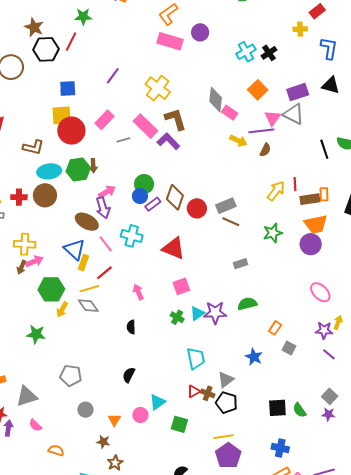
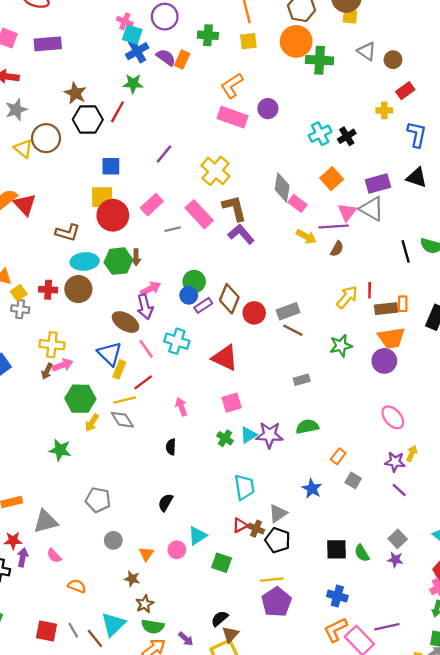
purple L-shape: (168, 141) -> (241, 234), moved

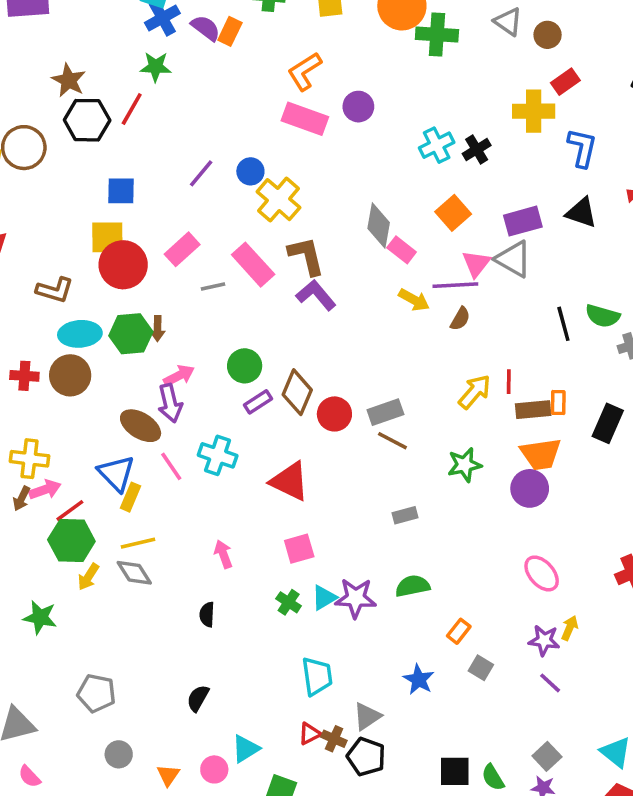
yellow cross: (384, 110) -> (534, 111), size x1.6
blue circle: (189, 295) -> (250, 171), moved
red line: (143, 382) -> (70, 511), moved

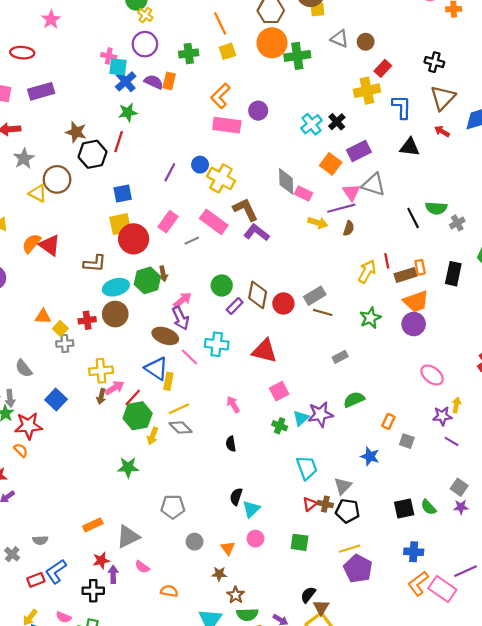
purple rectangle: (523, 221) -> (359, 151), moved
cyan triangle: (245, 749) -> (251, 509), moved

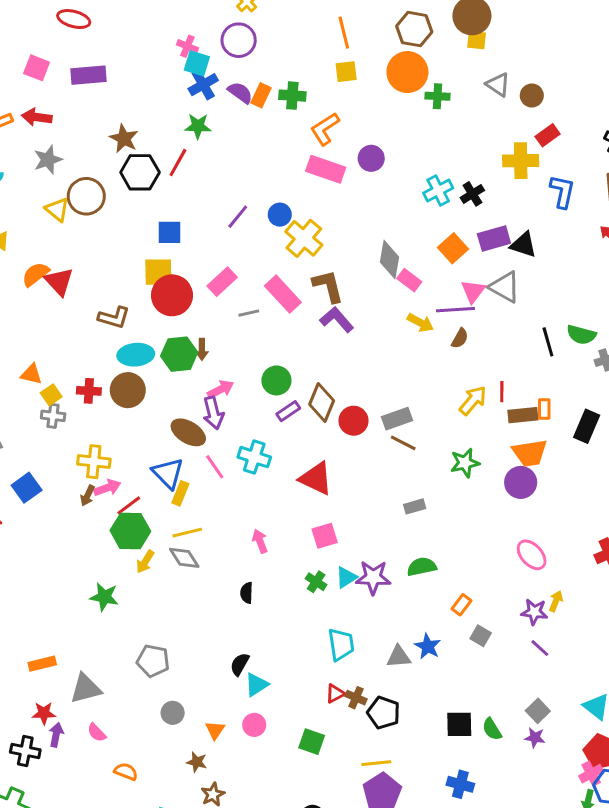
green cross: (189, 54) -> (292, 96), moved
green cross: (297, 56) -> (437, 96), size x0.7
black triangle: (410, 147) -> (523, 245), moved
gray triangle: (343, 486) -> (399, 657), moved, turned 30

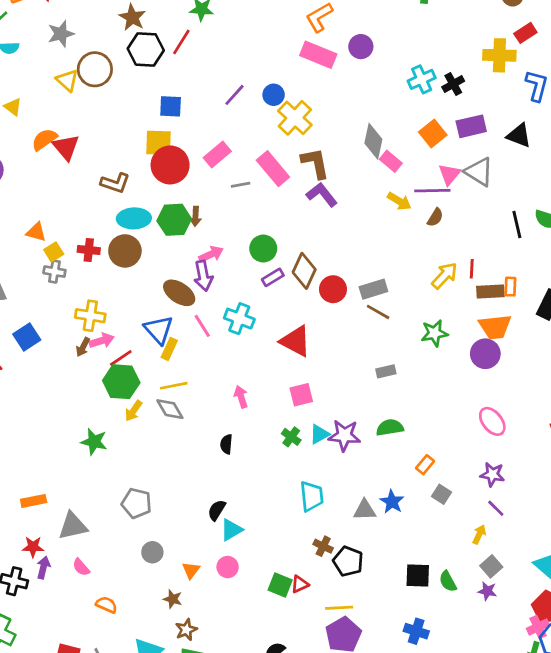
black triangle: (523, 245) -> (519, 135), moved
yellow arrow: (556, 601) -> (479, 534), moved
red triangle: (335, 694) -> (300, 584), moved

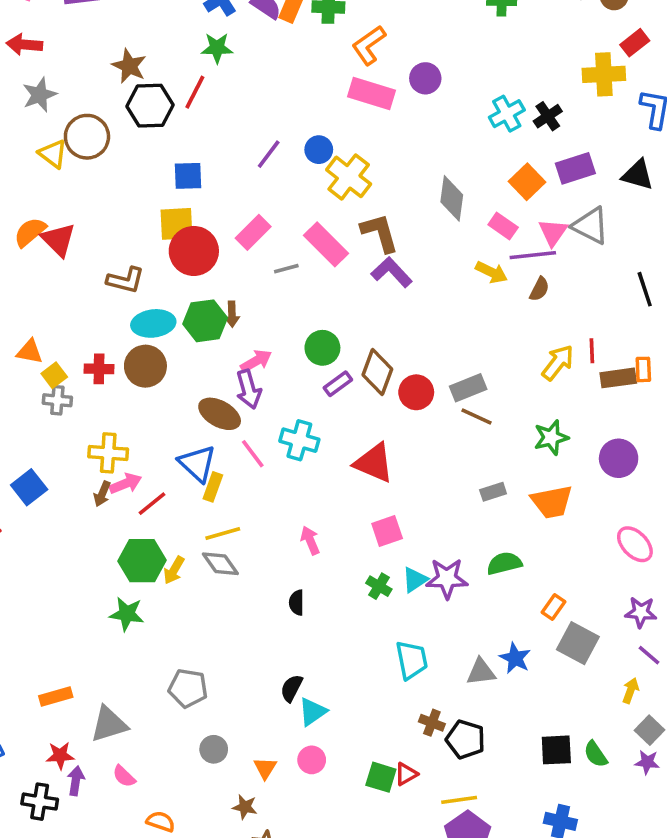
pink rectangle: (391, 161) -> (503, 226), moved
orange trapezoid: (495, 327) -> (552, 502), moved
green hexagon: (121, 382) -> (142, 561), moved
gray square: (442, 494) -> (578, 643), size x1.6

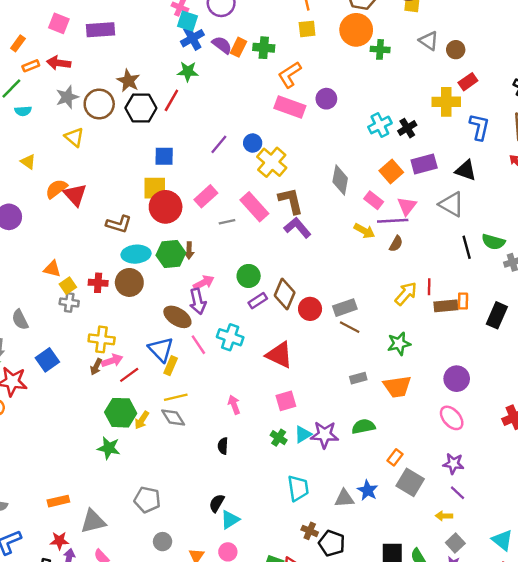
brown circle: (87, 137) -> (99, 104), moved
gray triangle: (590, 226) -> (451, 204), moved
purple circle: (619, 458) -> (457, 379), moved
yellow arrow: (631, 691) -> (444, 516), turned -112

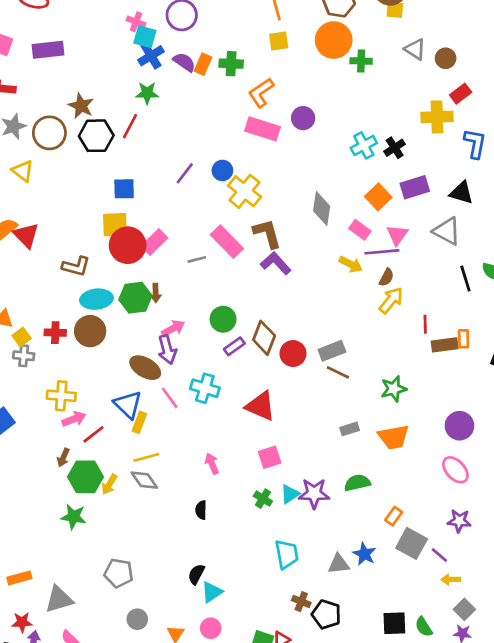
pink rectangle: (206, 196) -> (155, 242), moved
yellow arrow: (406, 294) -> (391, 300), moved
brown arrow: (96, 367) -> (63, 457), moved
purple line: (457, 493) -> (439, 555), moved

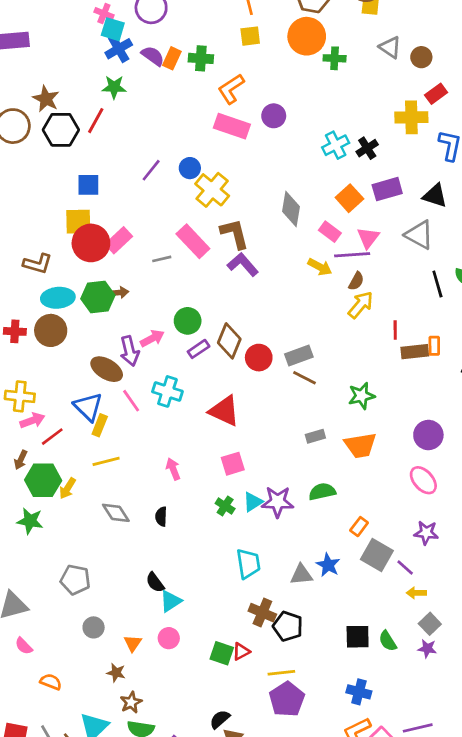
brown arrow: (156, 293) -> (119, 293), turned -96
pink arrow: (173, 328) -> (152, 338), moved
gray diamond: (144, 480) -> (116, 513), moved
black semicircle: (196, 574) -> (155, 582), turned -65
brown cross: (301, 602) -> (262, 613), size x1.4

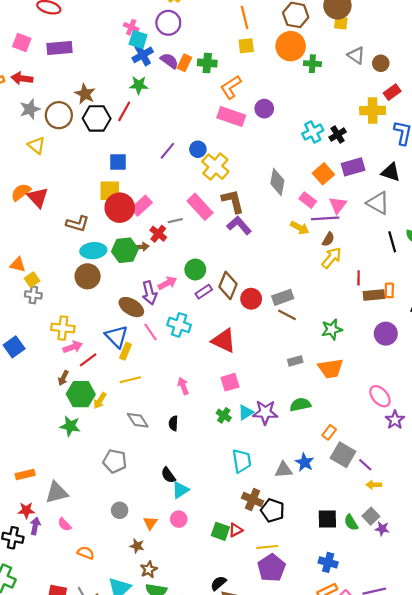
red cross: (15, 331) -> (158, 234), moved, turned 35
purple circle: (428, 435) -> (386, 334), moved
purple star: (426, 533) -> (395, 420), moved, turned 30
gray pentagon: (75, 580) -> (115, 461), moved
gray square: (430, 624) -> (371, 516), moved

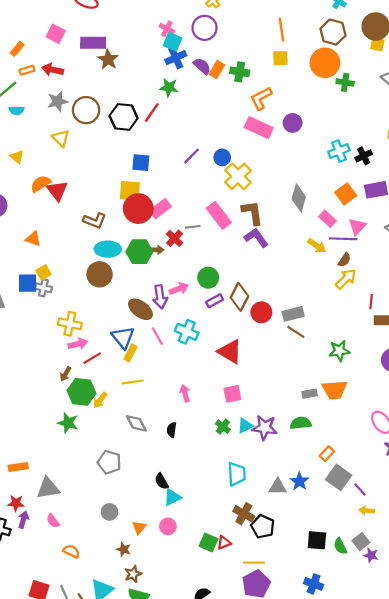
brown star: (85, 94) -> (108, 59), moved
orange triangle: (18, 265) -> (33, 239), moved
blue square: (14, 347) -> (28, 283), moved, turned 30
gray rectangle: (295, 361) -> (310, 394), moved

